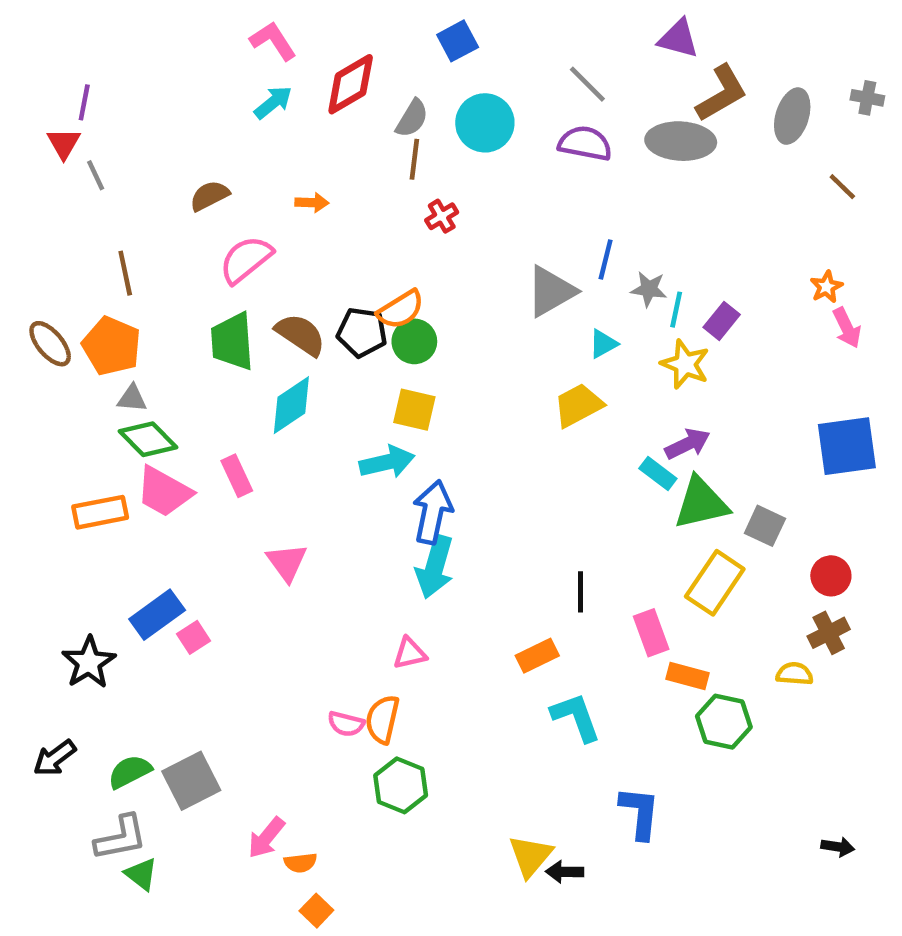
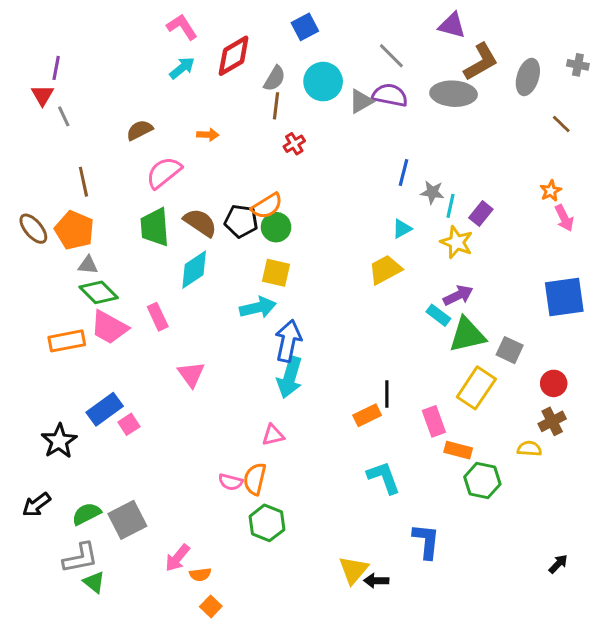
gray triangle: (551, 291) -> (361, 101), moved, size x0.7
orange rectangle: (537, 656) -> (367, 415), moved
black arrow: (838, 847) -> (558, 564), turned -55

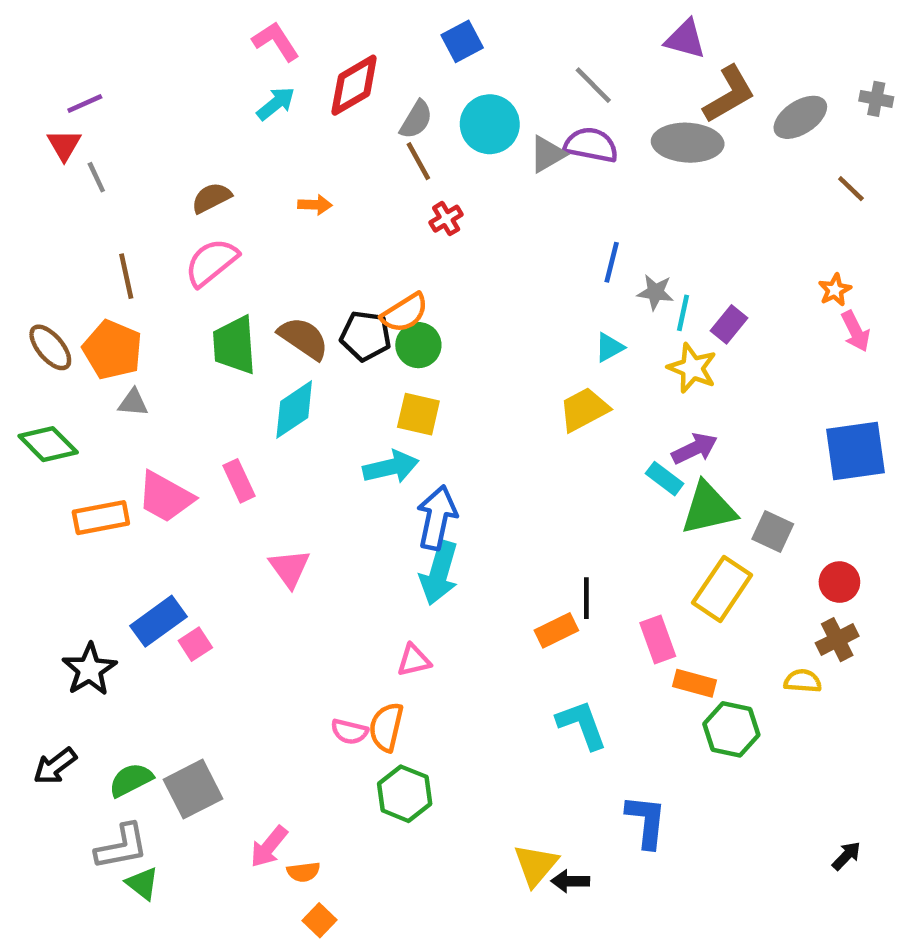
purple line: (56, 68) -> (85, 104), turned 55
gray ellipse: (528, 77) -> (800, 117), turned 40
brown line: (276, 106) -> (418, 161), turned -36
pink semicircle: (164, 173) -> (211, 262), moved
green diamond: (99, 292) -> (48, 444), moved

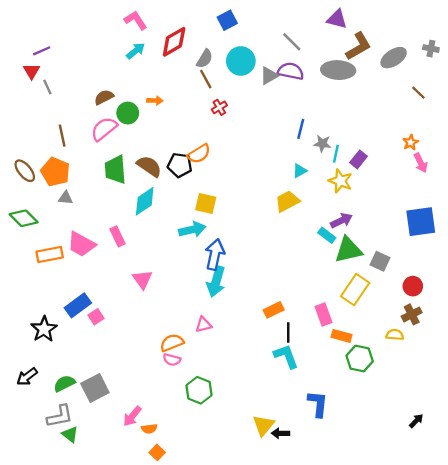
green circle: (418, 345) -> (128, 113), moved
black line: (586, 598) -> (288, 333), moved
orange semicircle: (386, 727) -> (172, 343), moved, turned 55

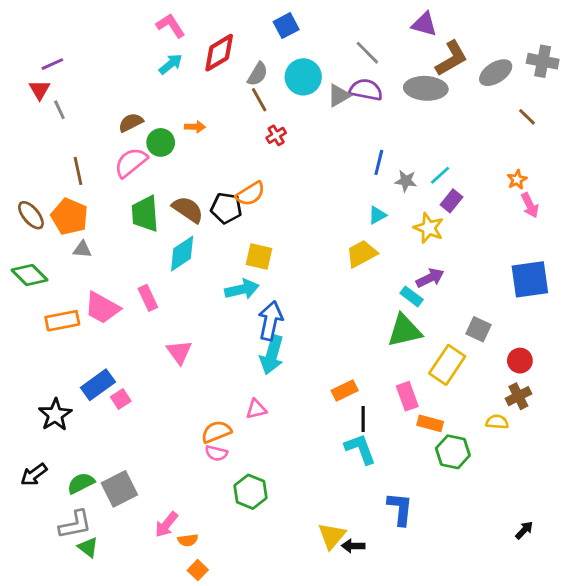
gray cross: (431, 49) -> (543, 61), size x1.5
cyan line: (336, 154) -> (440, 175), moved, turned 36
green triangle: (348, 250) -> (404, 331), moved

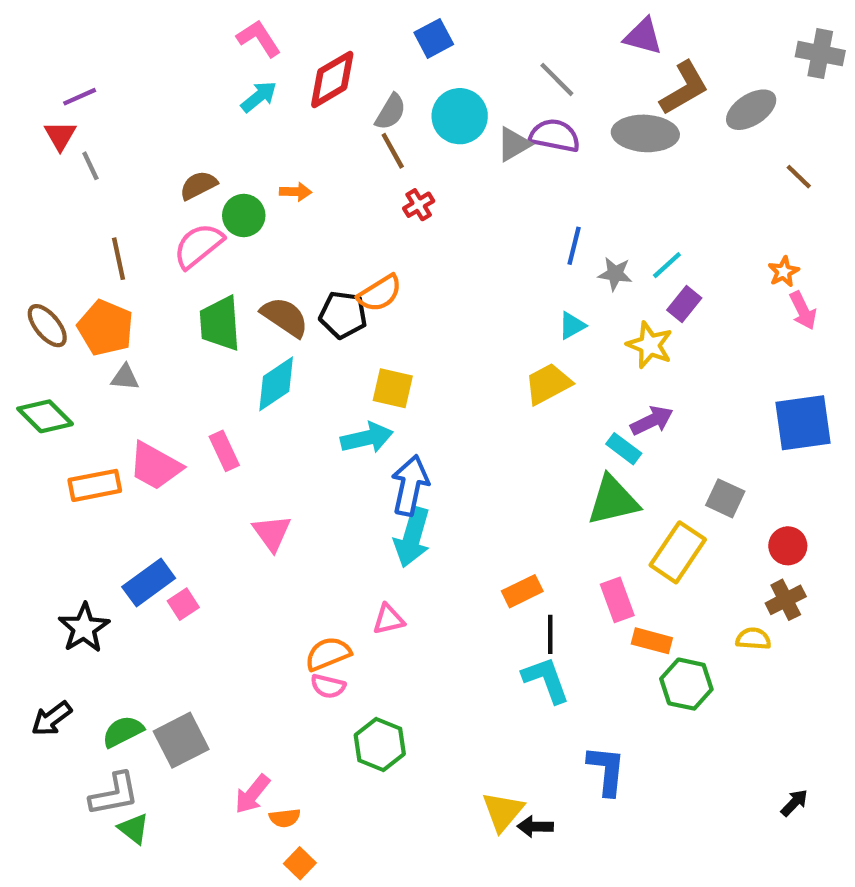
gray cross: (543, 61) -> (820, 54), moved

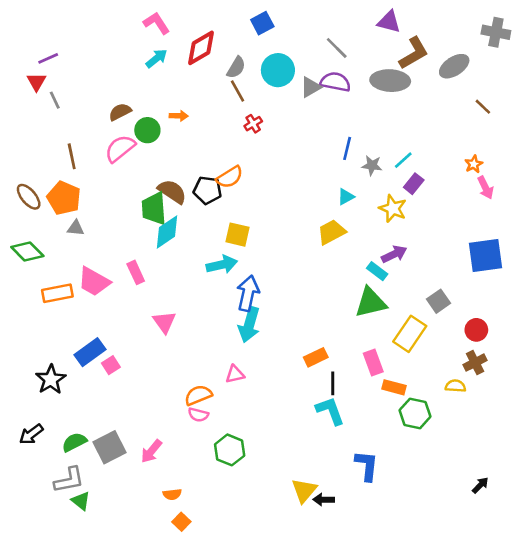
green trapezoid: (220, 323) -> (154, 208), moved
gray square: (725, 498) -> (438, 301), turned 30
pink arrow: (252, 794) -> (151, 451), moved

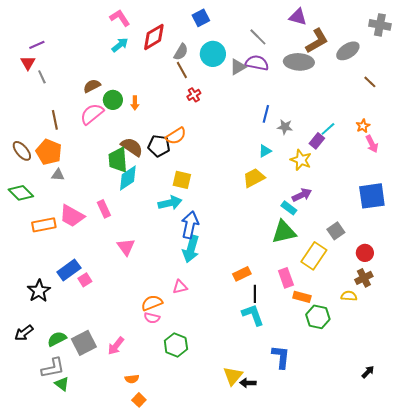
orange arrow: (179, 116) -> (135, 103), moved, turned 88
cyan line: (403, 160) -> (328, 129), moved

